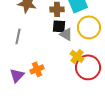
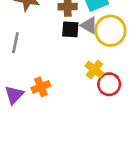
gray triangle: (66, 34) -> (89, 25), moved
red circle: (88, 67) -> (109, 84), size x0.7

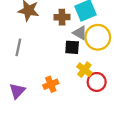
black square: (70, 29) -> (72, 47), moved
orange cross: (41, 87) -> (51, 84), moved

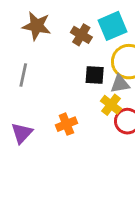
brown cross: (62, 17) -> (81, 35), turned 32
gray triangle: (80, 33) -> (120, 84), moved, turned -40

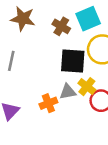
black square: (95, 75) -> (73, 61), size x1.5
gray triangle: (120, 84) -> (68, 92), moved

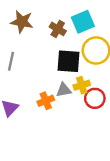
yellow cross: (87, 87) -> (82, 85), turned 35

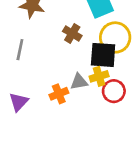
brown cross: (58, 29) -> (72, 33), moved
black square: (69, 61) -> (103, 55), moved

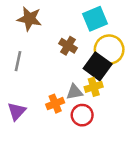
black square: (103, 55) -> (98, 66), turned 32
red circle: (114, 91) -> (82, 115), moved

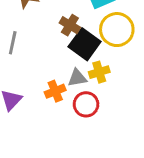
black square: (98, 66) -> (85, 44), moved

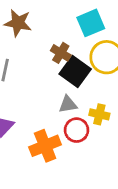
yellow cross: (99, 72) -> (99, 114), moved, turned 30
orange cross: (55, 91) -> (45, 146), moved, size x1.5

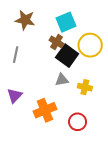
cyan square: (91, 23) -> (66, 22), moved
red circle: (77, 130) -> (78, 122), moved

